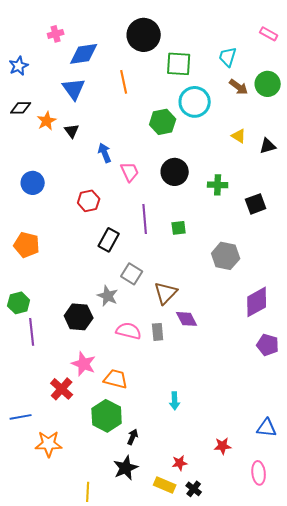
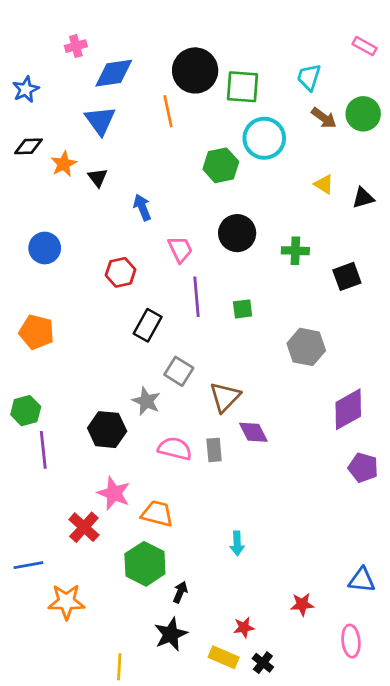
black circle: (144, 35) -> (195, 70), moved
pink trapezoid: (130, 172) -> (180, 249), moved

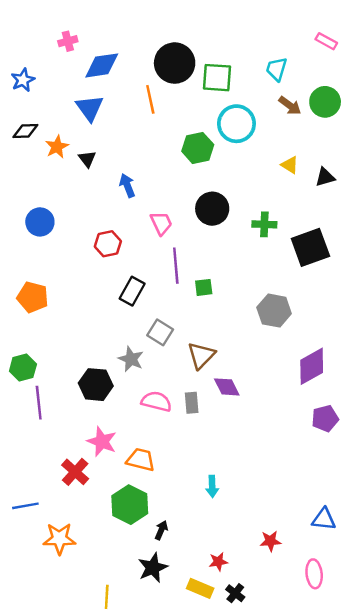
black square: (347, 276) -> (310, 247), size x1.5
green square: (243, 309) -> (204, 287), moved
purple pentagon: (363, 468) -> (325, 418), turned -30

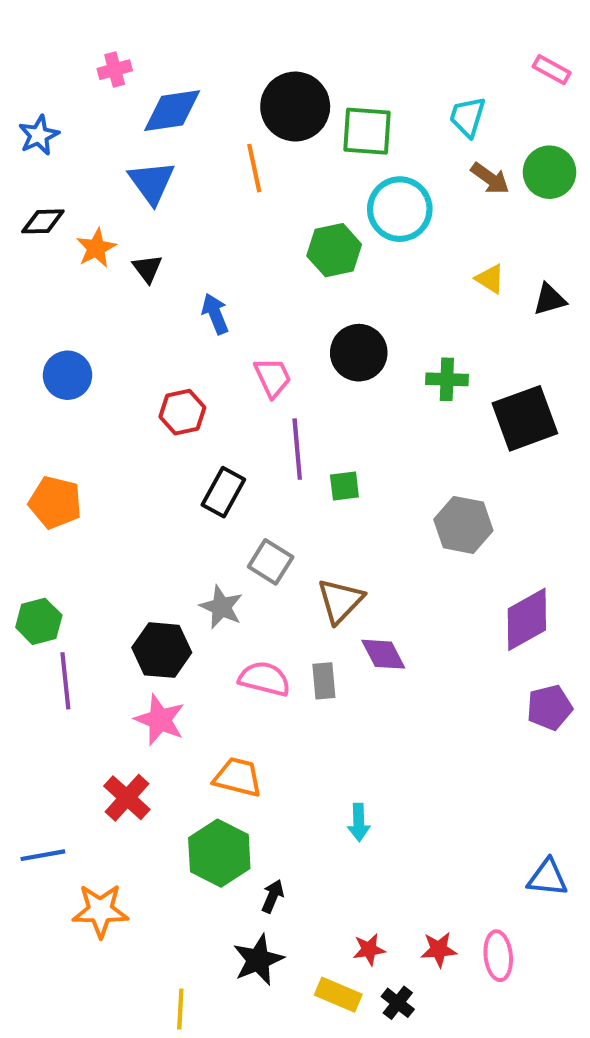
pink star: (102, 442) -> (160, 720), moved
red star: (270, 541) -> (439, 950), moved
pink ellipse: (314, 574) -> (498, 956), moved

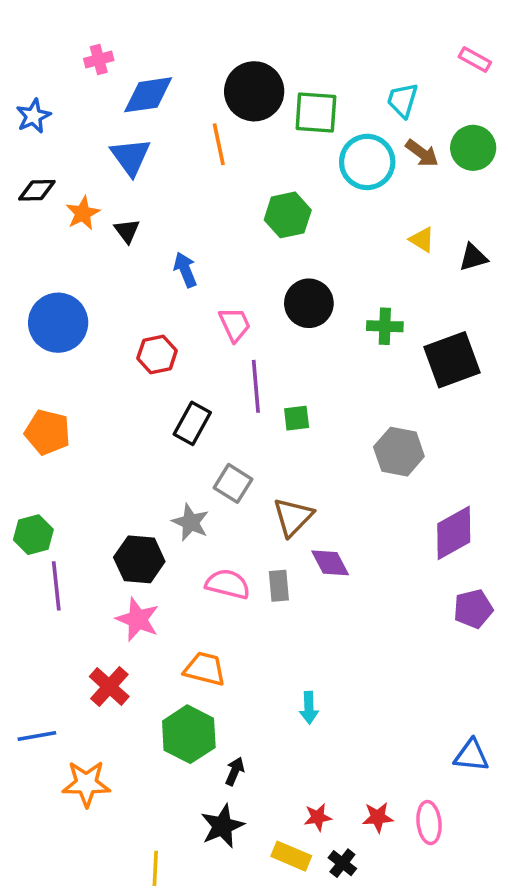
cyan circle: (400, 209) -> (367, 162), moved
blue circle: (67, 375) -> (58, 323), size x1.4

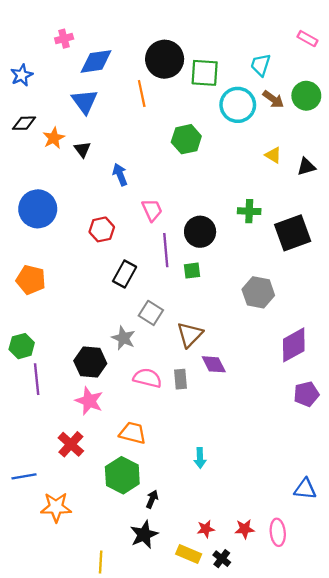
black circle: (309, 303) -> (200, 232), moved

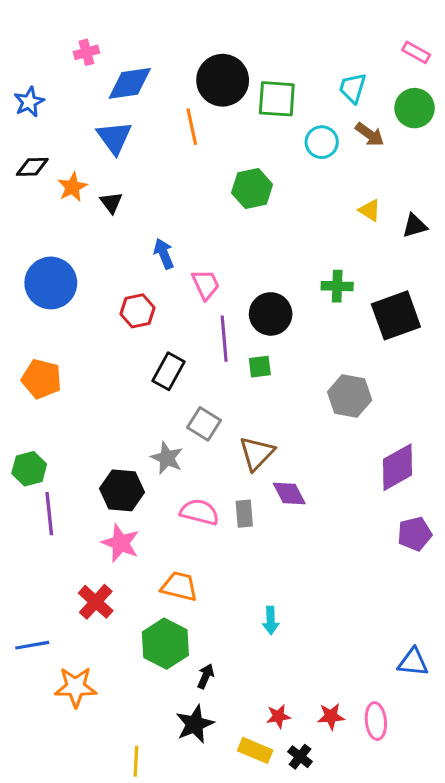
green circle: (306, 96) -> (415, 108), moved
cyan circle: (238, 105) -> (322, 142), size x0.7
blue arrow: (120, 175) -> (164, 254), moved

